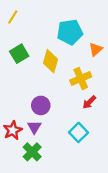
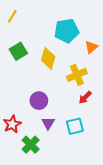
purple triangle: (34, 127) -> (48, 123), moved
cyan square: (79, 132) -> (75, 126), turned 30

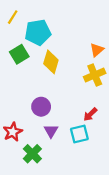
cyan pentagon: (67, 31) -> (38, 32), moved
yellow cross: (77, 75) -> (95, 75), moved
red arrow: (85, 97) -> (90, 114), moved

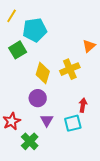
yellow diamond: (51, 62) -> (43, 73), moved
yellow cross: (95, 75) -> (70, 69), moved
red arrow: (90, 114) -> (83, 105), turned 144

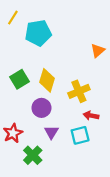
green square: (18, 50) -> (19, 79), moved
yellow cross: (70, 69) -> (79, 91), moved
red arrow: (83, 105) -> (91, 116), turned -88

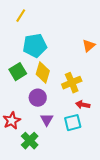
yellow line: (13, 18) -> (21, 16), moved
cyan pentagon: (38, 33) -> (35, 46), moved

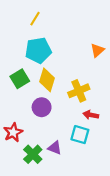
yellow line: (21, 16) -> (35, 19), moved
purple triangle: (47, 120) -> (55, 148), moved, turned -40
cyan square: (73, 123) -> (80, 135), turned 30

